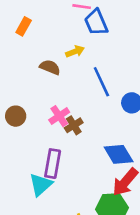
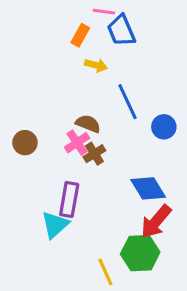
orange rectangle: (24, 26) -> (80, 35), moved
yellow arrow: (75, 51) -> (96, 65), turned 36
brown semicircle: (50, 67) -> (88, 124), moved

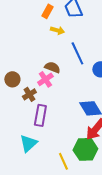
brown cross: (94, 154) -> (29, 94), moved
cyan triangle: (55, 225) -> (28, 143), moved

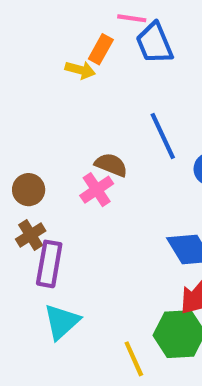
yellow arrow: (57, 30) -> (80, 70), moved
brown cross: (29, 94) -> (31, 235), moved
purple rectangle: (40, 115) -> (49, 264), moved

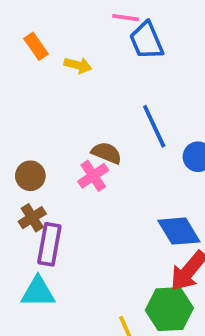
orange rectangle: (101, 49) -> (36, 46), moved, turned -64
cyan triangle: (62, 322) -> (38, 292), moved, turned 42

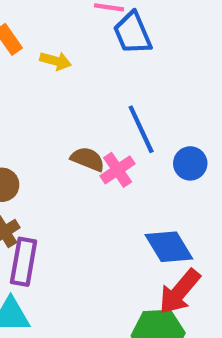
pink cross: (93, 176) -> (118, 170), moved

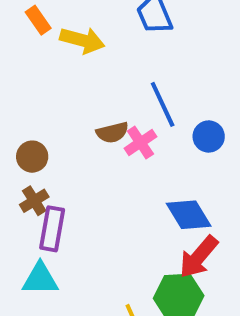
yellow arrow: (56, 61) -> (82, 40), size x1.5
brown semicircle: (88, 159) -> (112, 132), turned 144

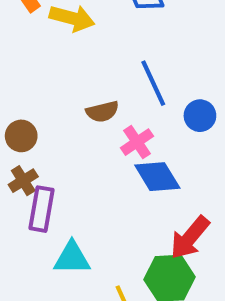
pink cross: (140, 143) -> (137, 142), moved
blue diamond: (189, 215) -> (157, 177), moved
cyan triangle: (40, 279) -> (72, 258), moved

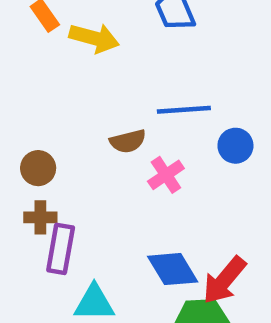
blue line: (153, 83) -> (184, 110), turned -69
blue diamond: (157, 177) -> (173, 269), moved
brown cross: (23, 181) -> (40, 217), turned 32

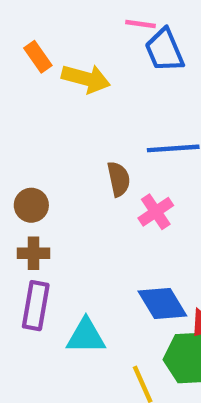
brown semicircle: (128, 141) -> (119, 179), turned -88
purple rectangle: (61, 249) -> (36, 306), moved

